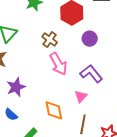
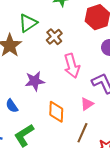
brown cross: (50, 40) -> (54, 37), moved
purple star: (16, 87) -> (35, 81), moved

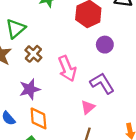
brown cross: (54, 37) -> (33, 54), moved
orange diamond: (56, 112) -> (38, 118), moved

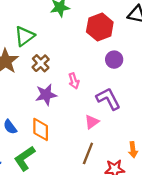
pink arrow: (67, 69) -> (74, 81), size x0.6
purple star: (30, 89) -> (46, 95), moved

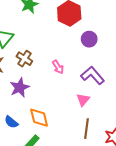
purple star: (46, 95) -> (20, 88), moved

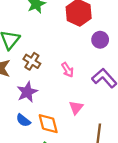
pink triangle: (83, 100) -> (76, 108), moved
blue semicircle: (11, 122) -> (23, 120), moved

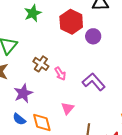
purple circle: (100, 40) -> (93, 36), moved
brown cross: (32, 61) -> (41, 64), moved

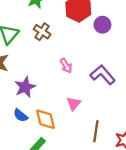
brown cross: (41, 64) -> (42, 32), moved

